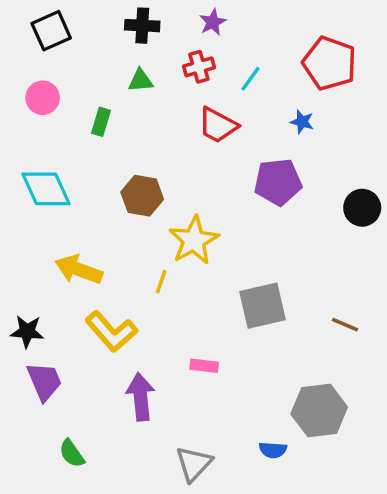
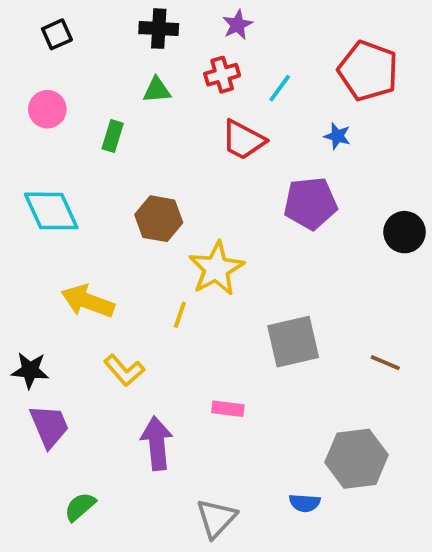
black square: (51, 31) -> (57, 34), size x0.7
yellow L-shape: (111, 331) -> (124, 370), size x0.7
green semicircle: (72, 453) -> (80, 507), turned 84

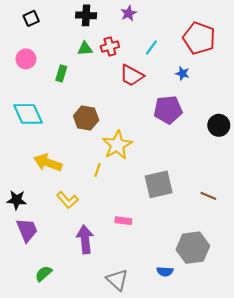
red cross: (222, 75) -> (110, 46), moved
gray triangle: (216, 518) -> (117, 280), turned -30

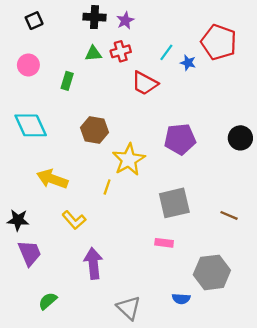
purple star: (129, 13) -> (125, 21), moved
blue star: (183, 73) -> (188, 63), moved
purple pentagon: (168, 110) -> (180, 139), moved
pink rectangle: (123, 221) -> (164, 243), moved

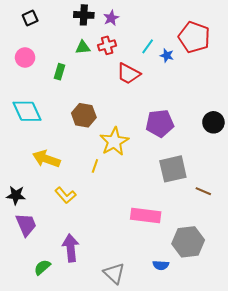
gray square: (174, 203) -> (173, 169), moved
pink rectangle: (164, 243) -> (146, 216), size x1.8
purple arrow: (93, 263) -> (71, 248), moved

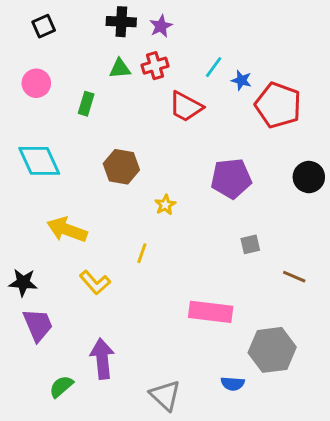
red pentagon: (194, 37) -> (278, 105), moved
yellow star: (114, 142) -> (165, 205), size x0.5
yellow line: (95, 166) -> (142, 253), moved
gray square: (173, 169) -> (250, 244), size x0.5

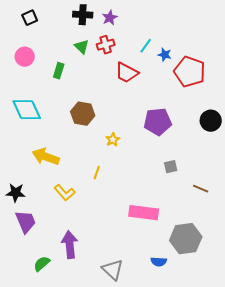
green triangle: (120, 69) -> (82, 47), turned 49

